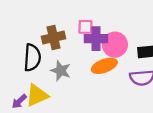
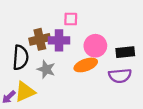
pink square: (85, 27) -> (71, 19), moved
purple cross: (96, 39) -> (59, 40), moved

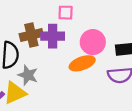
gray star: (46, 69) -> (28, 75), moved

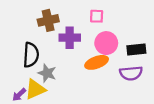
pink square: (66, 13) -> (97, 16), moved
brown cross: (31, 35) -> (48, 20), moved

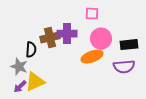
brown cross: (48, 20) -> (50, 38), moved
black semicircle: (31, 55) -> (31, 50), size x0.7
gray star: (47, 73) -> (19, 67), moved

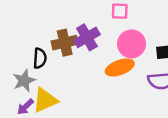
purple cross: (67, 34) -> (87, 37), turned -30
gray star: (19, 67) -> (24, 81), turned 30

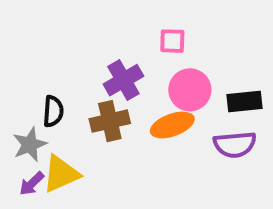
brown cross: (65, 43) -> (110, 121), moved

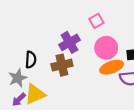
pink square: (172, 41) -> (96, 21), turned -32
orange ellipse: (172, 125) -> (112, 67), moved

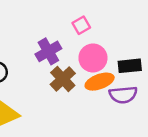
brown cross: (62, 65) -> (63, 79), moved, turned -30

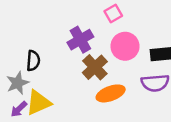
orange ellipse: (100, 82) -> (111, 93), moved

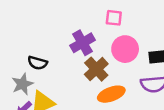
pink square: (113, 13) -> (114, 18), turned 36
black semicircle: (33, 61) -> (37, 63), turned 102

